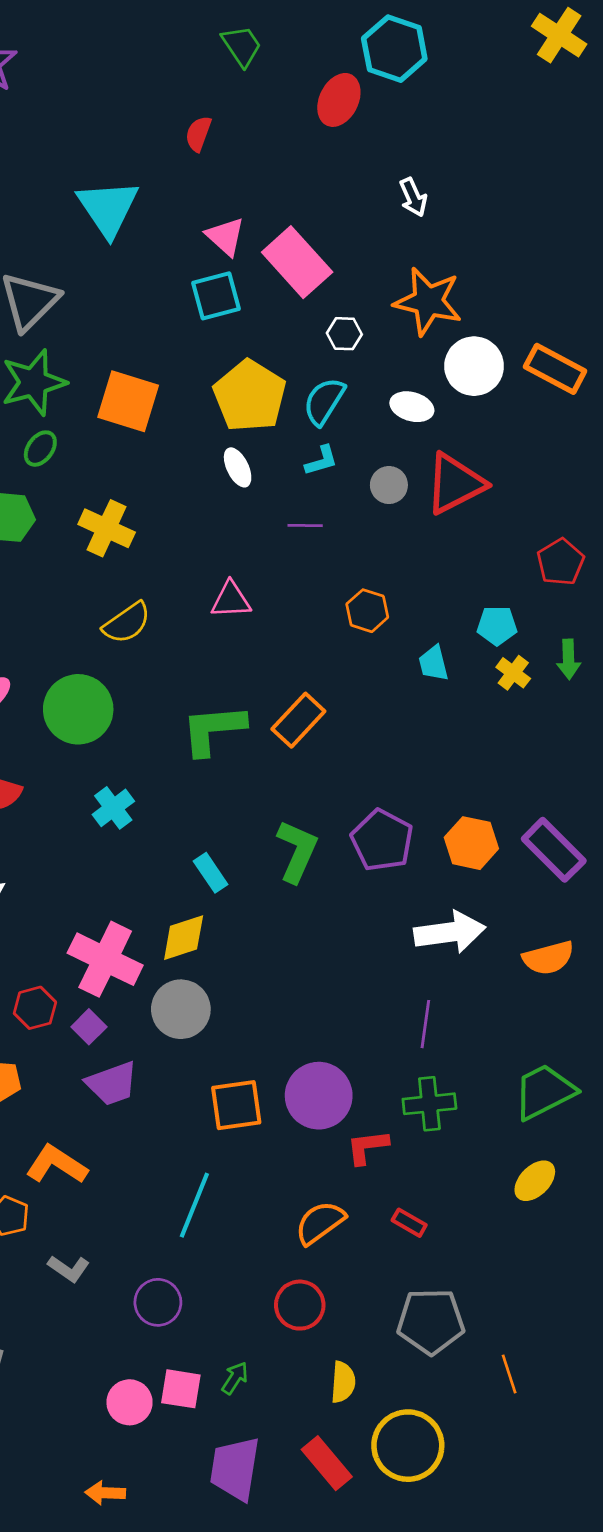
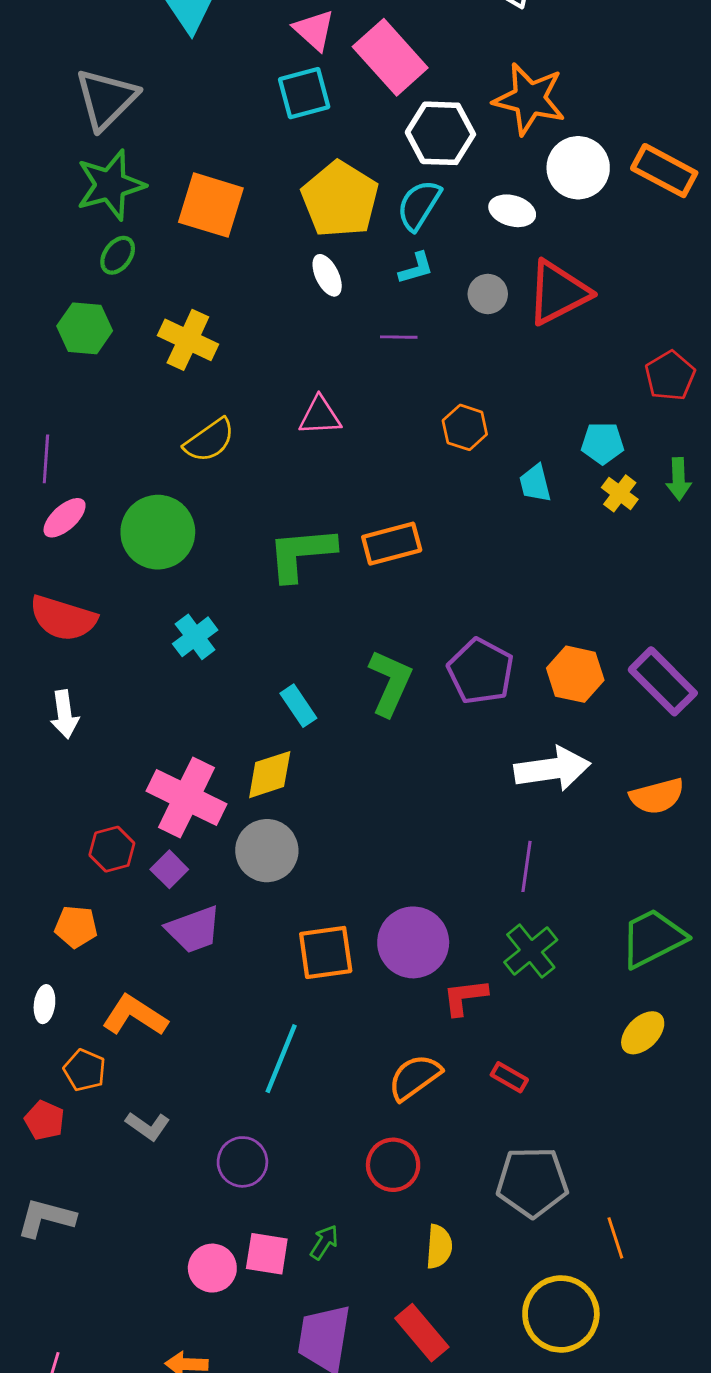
white hexagon: (344, 334) -> (440, 133), size x1.8
orange rectangle: (298, 720) -> (392, 544), turned 32
green cross: (429, 1104) -> (531, 951), turned -33
yellow circle: (408, 1446) -> (561, 1314), moved

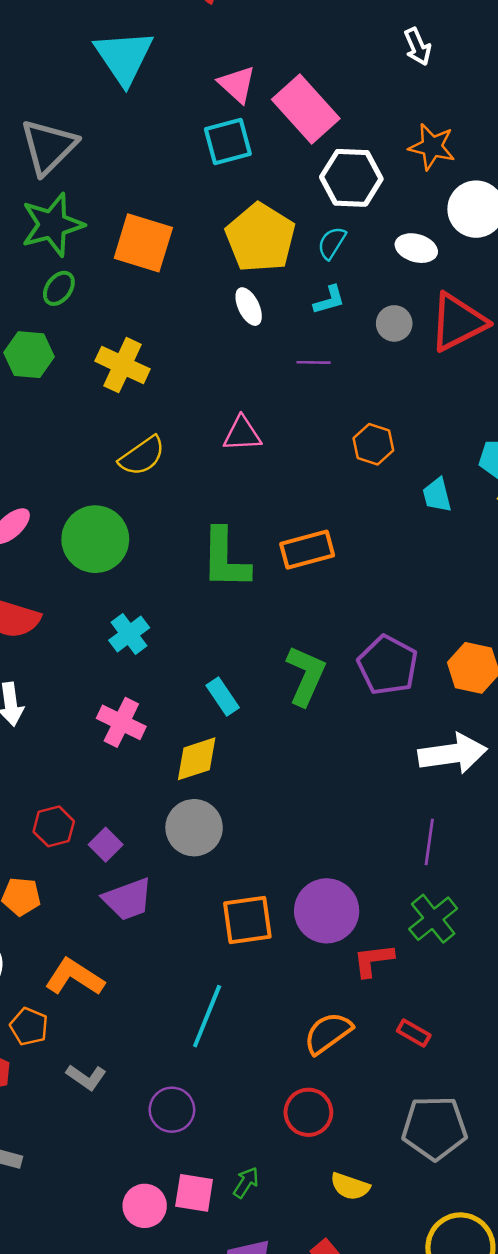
orange star: (529, 99) -> (432, 147), size x0.7
cyan semicircle: (419, 205) -> (332, 243), size x0.7
green L-shape: (301, 554) -> (225, 559), turned -84
pink cross: (187, 798) -> (121, 722), moved, size x0.7
yellow semicircle: (439, 1247) -> (350, 1186), turned 105

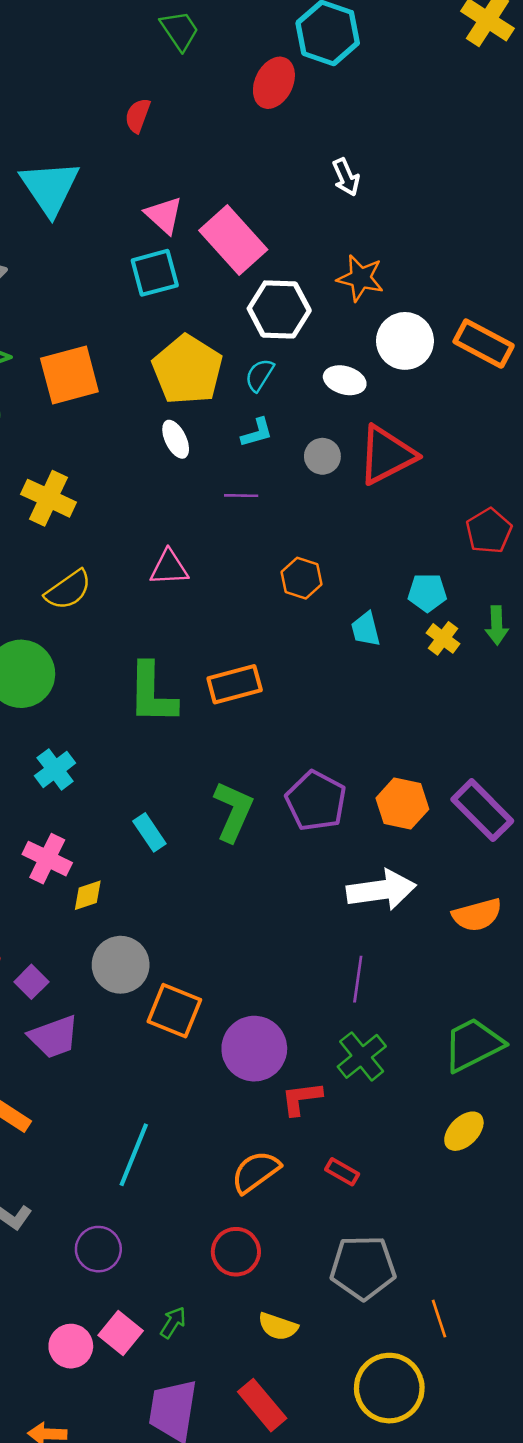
orange square: (143, 243) -> (69, 375), turned -32
yellow diamond: (197, 759) -> (88, 895), moved, size x0.7
orange square: (247, 920) -> (174, 1011), moved, turned 30
pink square: (194, 1193) -> (121, 1333), turned 30

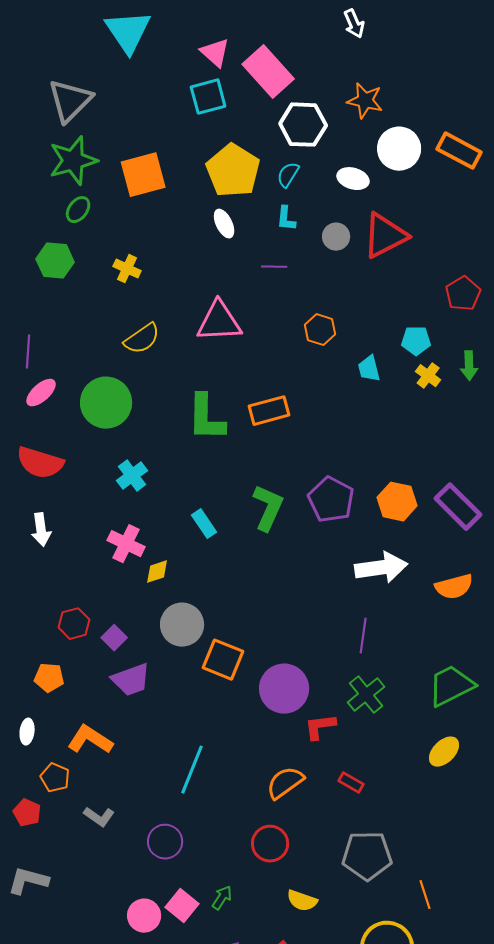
cyan L-shape: (257, 433) -> (286, 219), turned 112
yellow cross: (49, 498) -> (127, 269), size x0.7
pink triangle: (169, 568) -> (219, 322), size x1.5

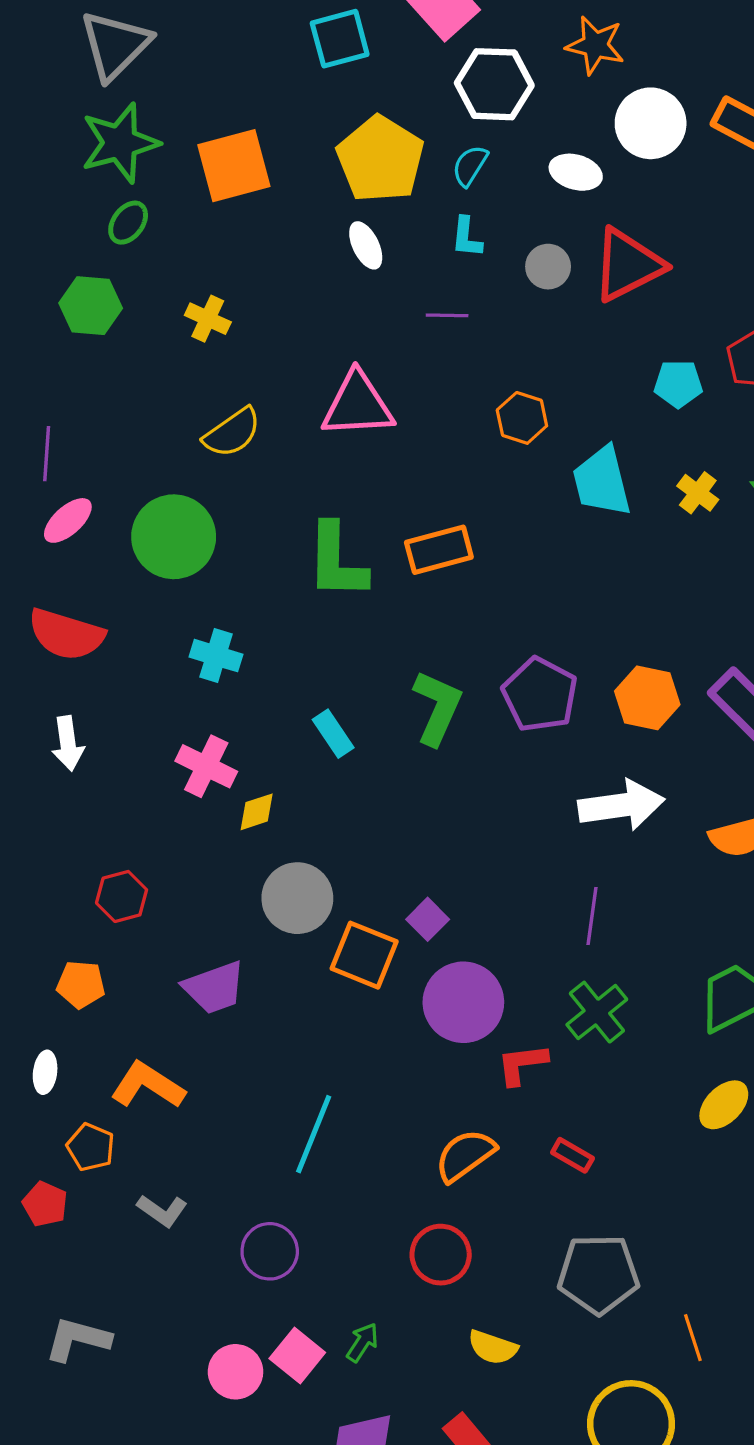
cyan pentagon: (416, 341) -> (678, 384), moved
cyan trapezoid: (369, 369) -> (602, 481), size x1.6
cyan cross: (132, 476) -> (216, 656), turned -36
purple square: (114, 638) -> (428, 919), moved
gray L-shape: (28, 881) -> (78, 1339), moved

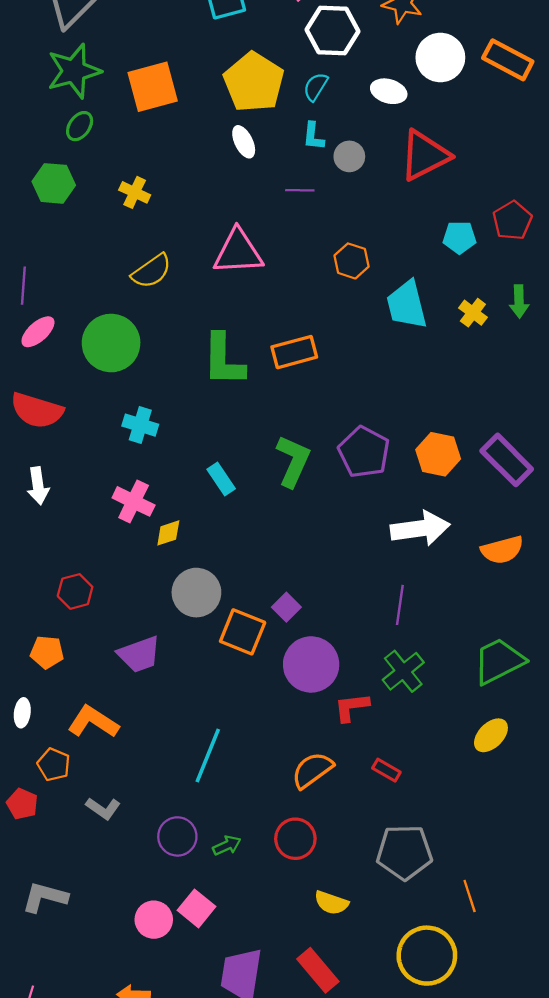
gray circle: (548, 267) -> (349, 156), moved
green arrow: (362, 1342) -> (227, 845), moved, turned 32

